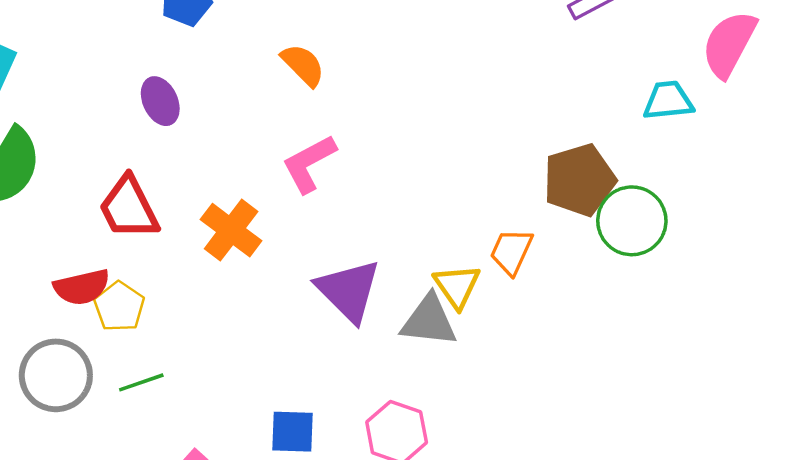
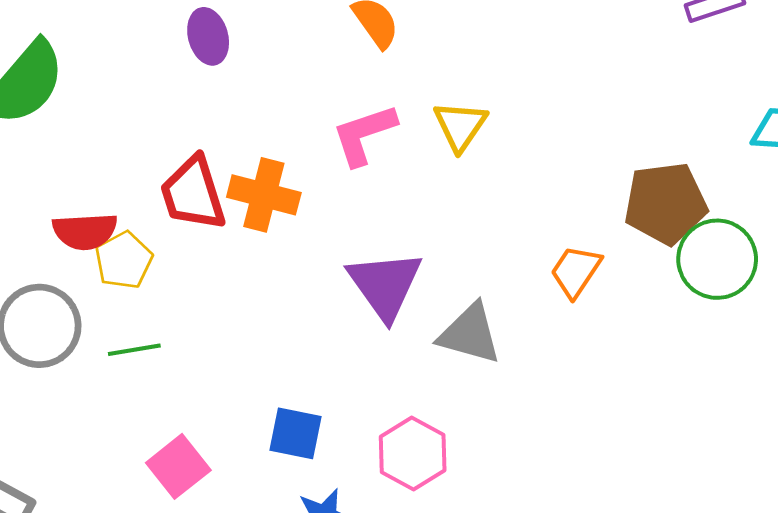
red trapezoid: (129, 208) -> (193, 193), moved
orange cross: (231, 230) -> (264, 195), turned -32
yellow triangle: (457, 286) -> (460, 126), moved

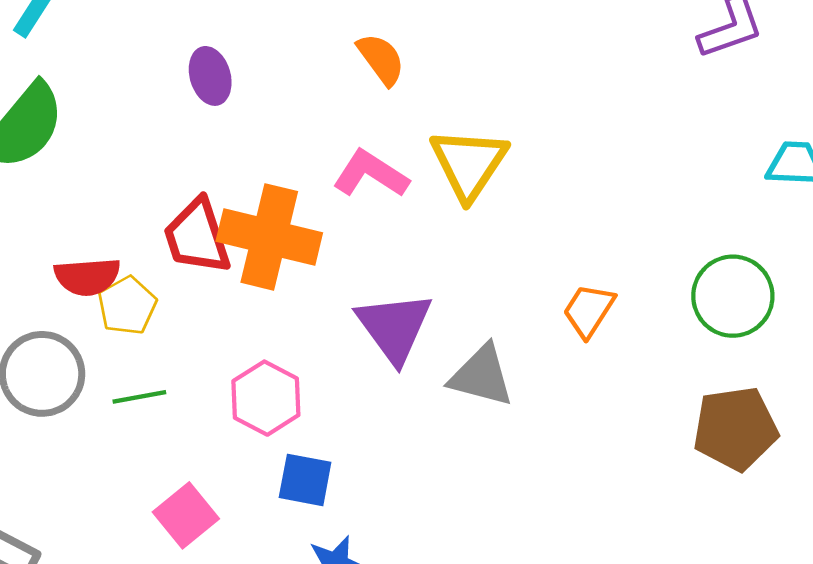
yellow triangle: (460, 126) -> (469, 164), size x1.4
pink L-shape: (364, 135) -> (371, 174), turned 52
orange cross: (264, 195) -> (269, 237), size x1.4
brown pentagon: (666, 203) -> (735, 428), moved
pink hexagon: (413, 454) -> (266, 398), moved

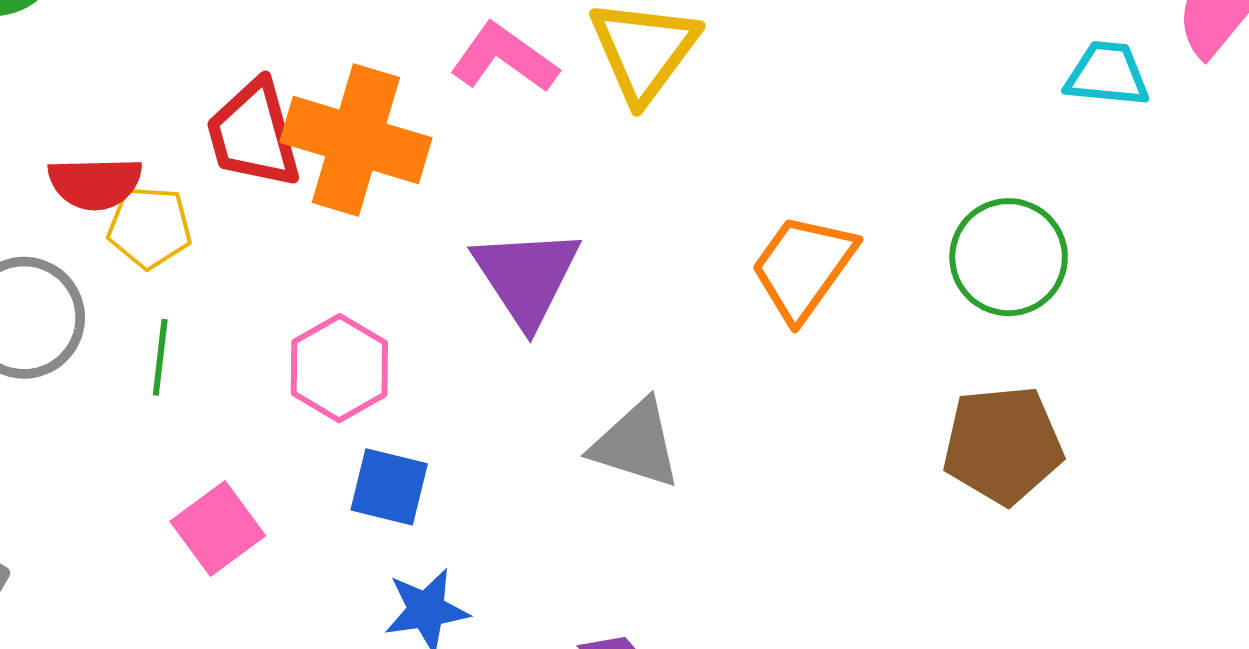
yellow pentagon: (127, 306) -> (149, 227), turned 30
orange trapezoid: (589, 310) -> (803, 267), size x1.4
gray triangle: (481, 376) -> (636, 444), moved
green line: (139, 397) -> (160, 357), turned -76

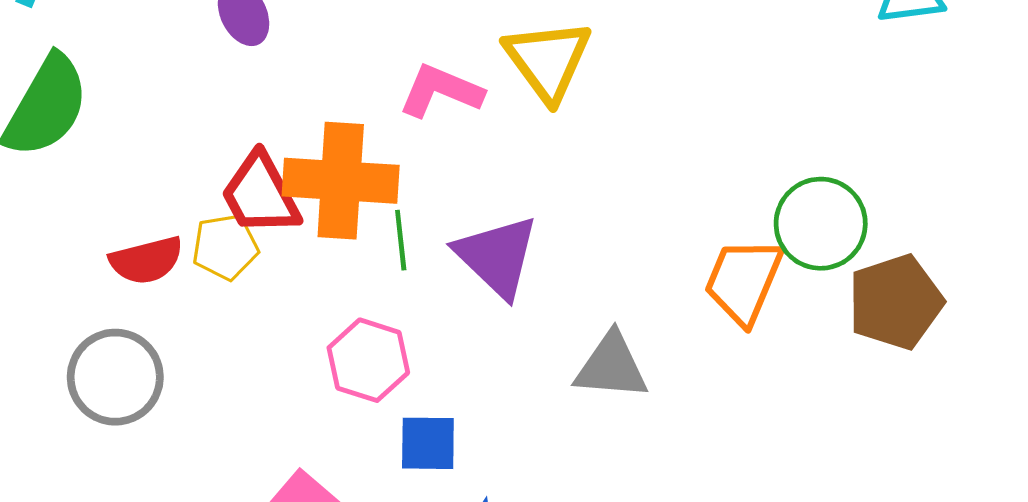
yellow pentagon: (149, 227) -> (225, 247), moved
green circle: (1009, 257) -> (821, 224), moved
orange trapezoid: (803, 267) -> (744, 281), moved
green line: (160, 357) -> (401, 240), moved

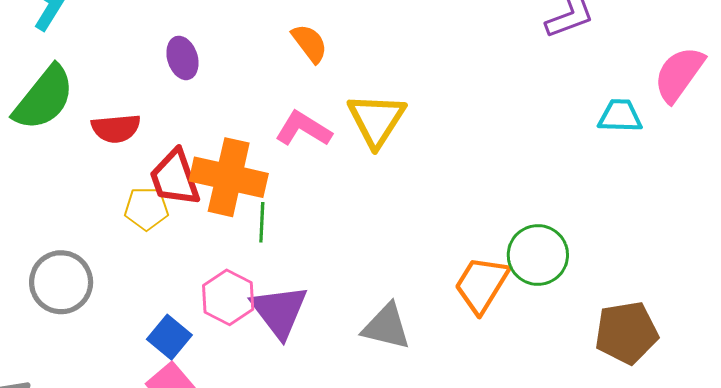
purple triangle: (497, 256) -> (279, 311), moved
red semicircle: (146, 260) -> (116, 128), moved
brown pentagon: (895, 302) -> (626, 333), moved
blue square: (428, 443) -> (169, 337), moved, turned 30

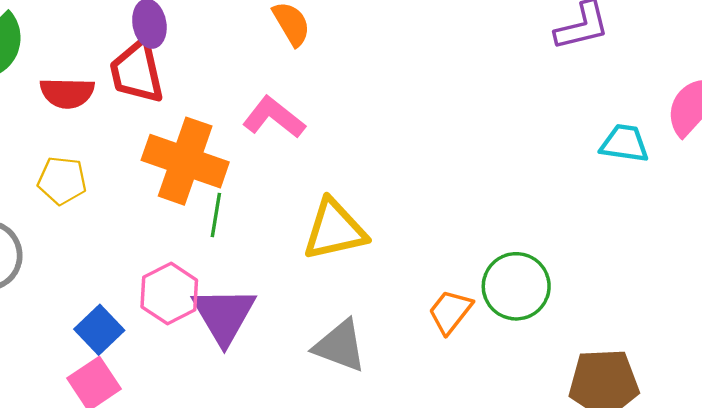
yellow triangle: (376, 120) -> (335, 230), moved, turned 38
red trapezoid: (175, 178) -> (137, 72), moved
yellow pentagon: (146, 209) -> (62, 181), moved
orange trapezoid: (482, 284) -> (450, 312), size x0.7

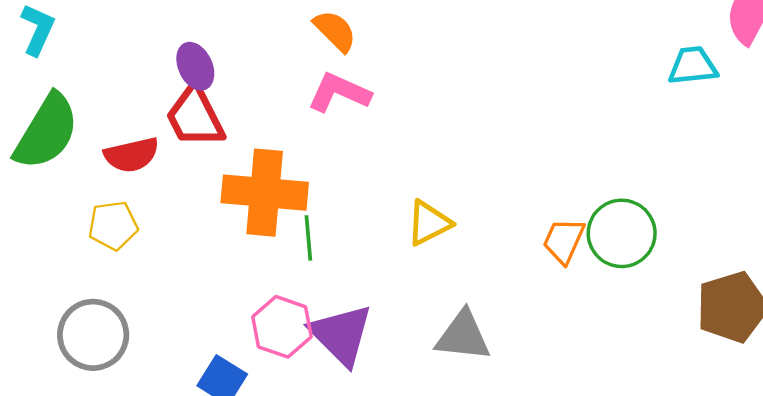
pink L-shape: (274, 117) -> (339, 93), moved
yellow pentagon: (62, 181) -> (113, 225), moved
yellow triangle: (335, 230) -> (429, 223), size x0.7
orange trapezoid: (450, 312) -> (564, 241), moved

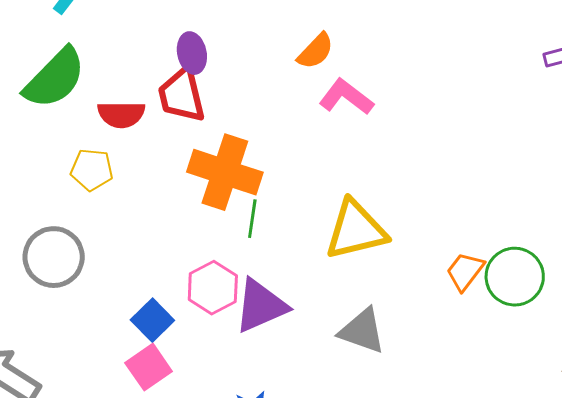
orange semicircle: (335, 31) -> (316, 51), turned 75
pink L-shape: (339, 93) -> (346, 97), moved
yellow triangle: (429, 223) -> (356, 230), size x1.6
purple triangle: (341, 335) -> (261, 306), turned 38

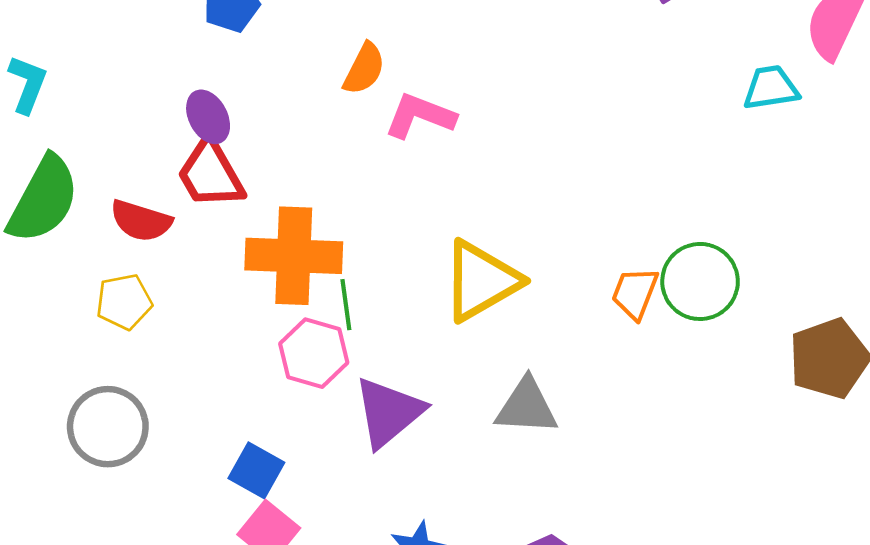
red semicircle: (121, 114) -> (141, 221), turned 33
pink hexagon: (213, 288) -> (314, 353), moved

